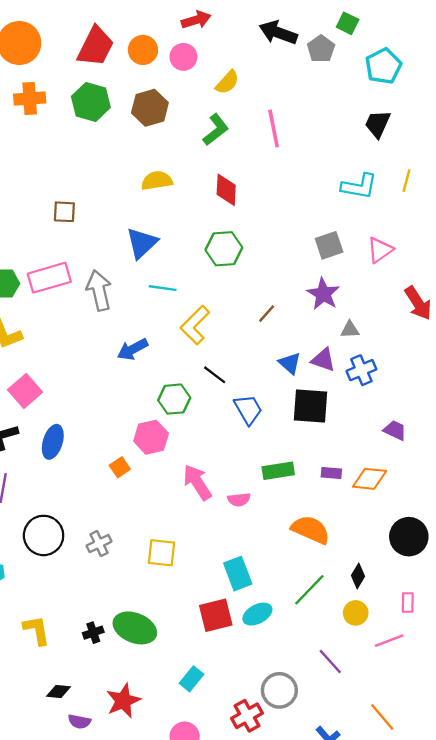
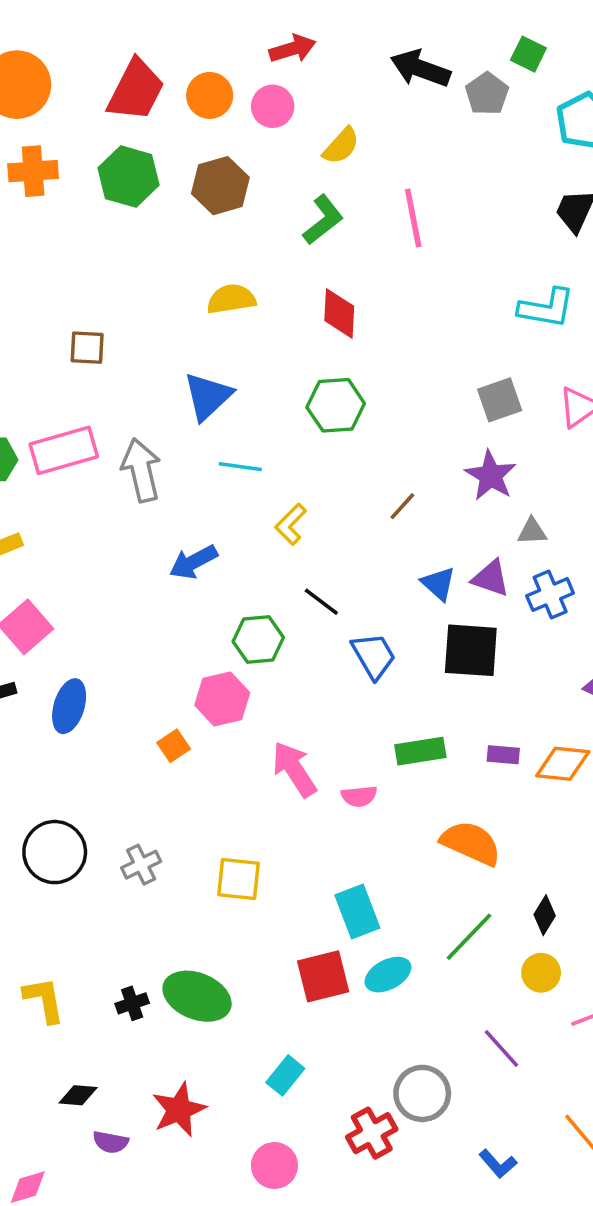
yellow L-shape: (195, 325) -> (291, 524), size x0.7

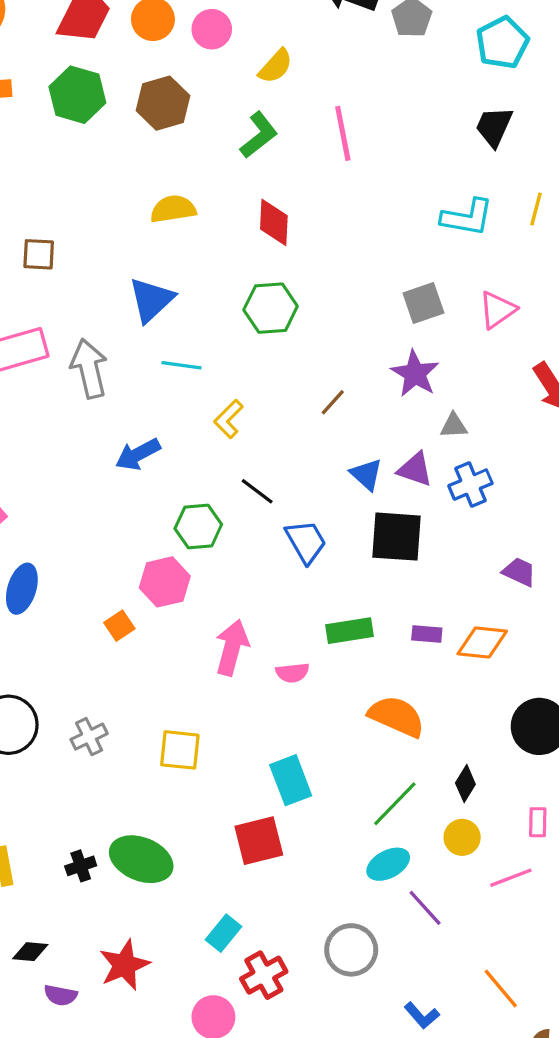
pink arrow: (294, 769) -> (232, 647), turned 48
cyan ellipse: (388, 975) -> (388, 864), moved
red cross: (372, 1133) -> (264, 975), moved

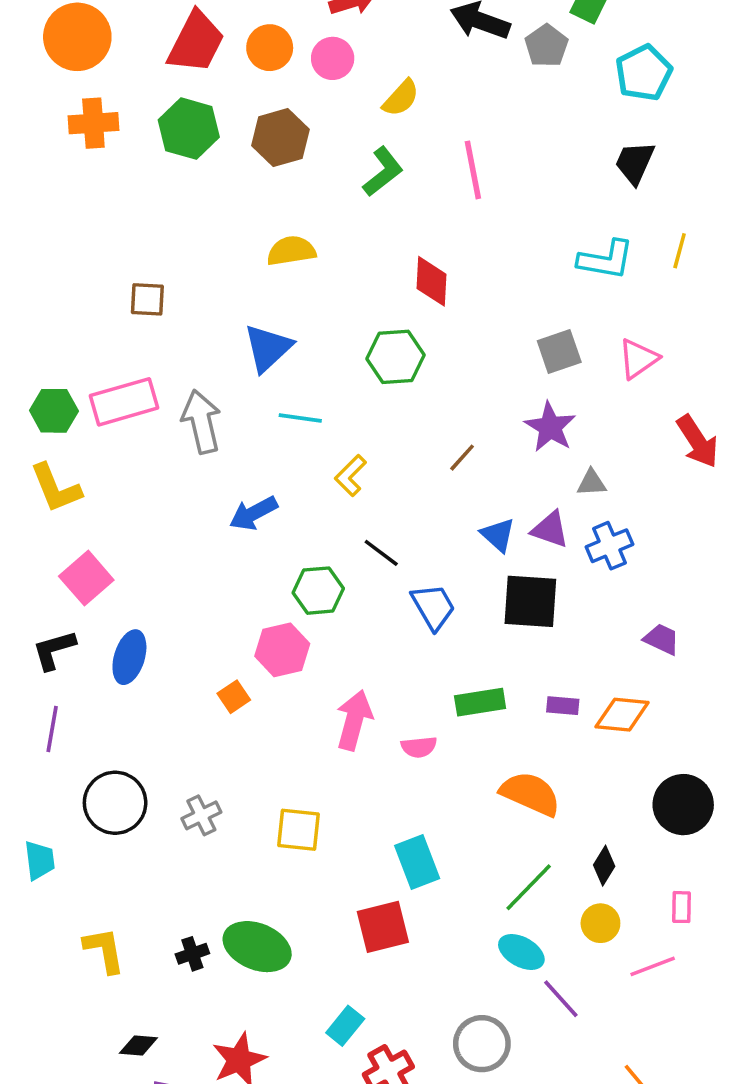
red diamond: (274, 222) -> (431, 281), moved
cyan ellipse: (388, 864) -> (521, 952), turned 57

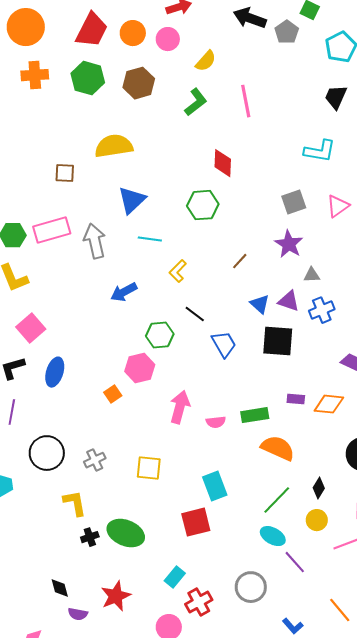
yellow semicircle: (291, 251) -> (114, 146), moved, size x1.4
green rectangle: (480, 702) -> (255, 415), moved
yellow L-shape: (104, 950) -> (75, 503), moved
black diamond: (138, 1045) -> (60, 588), turned 70

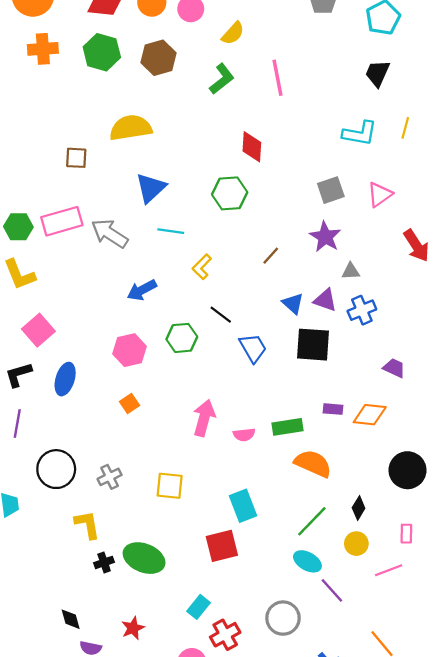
gray arrow: (95, 241) -> (110, 233), turned -44
pink hexagon: (140, 368) -> (130, 350), moved
red star: (116, 596) -> (133, 628), size x0.7

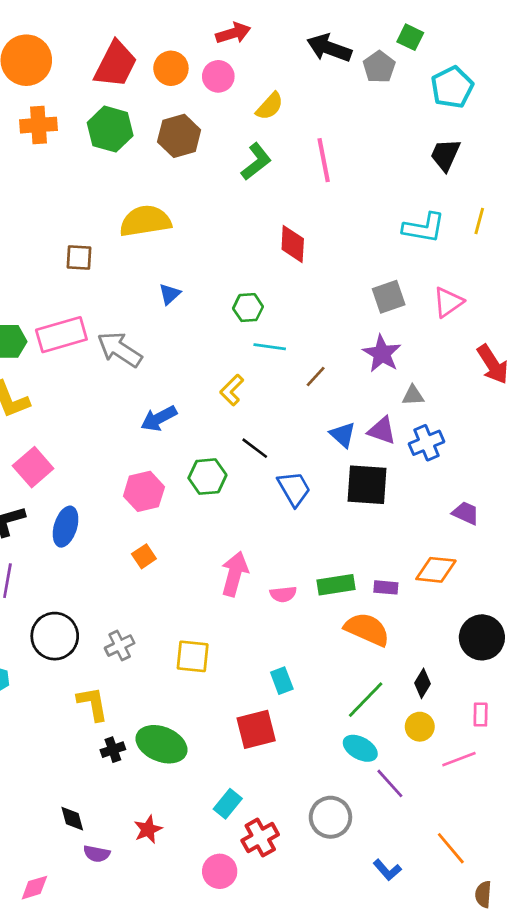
blue triangle: (151, 188) -> (170, 294), size x0.6
green hexagon: (230, 193) -> (248, 308), moved, size x0.7
cyan line: (171, 231) -> (270, 347), moved
purple rectangle: (333, 409) -> (386, 587), moved
cyan rectangle: (243, 506) -> (282, 681), size x0.7

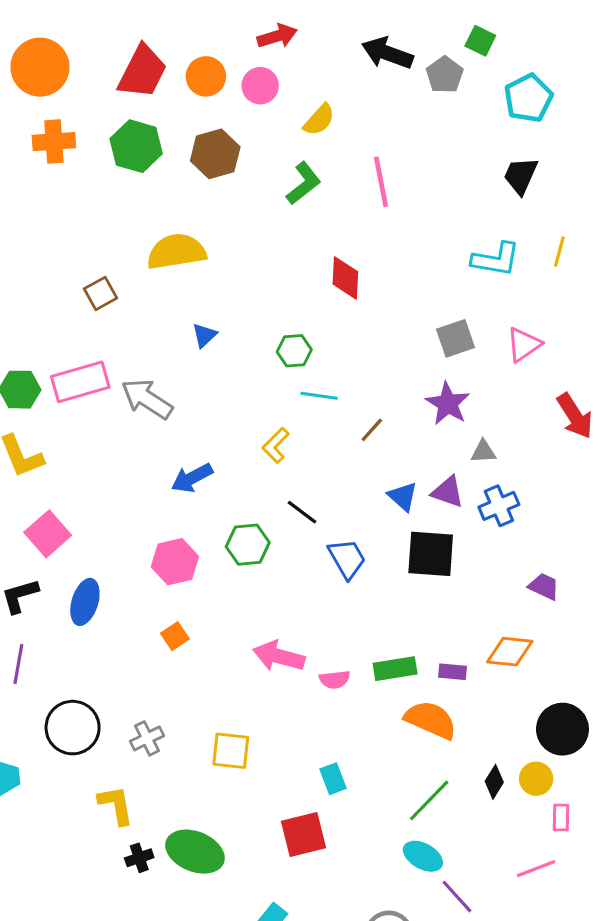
brown square: (79, 258) -> (100, 293), turned -32
pink arrow: (235, 574) -> (279, 656), turned -90
yellow circle: (420, 727) -> (536, 779), moved

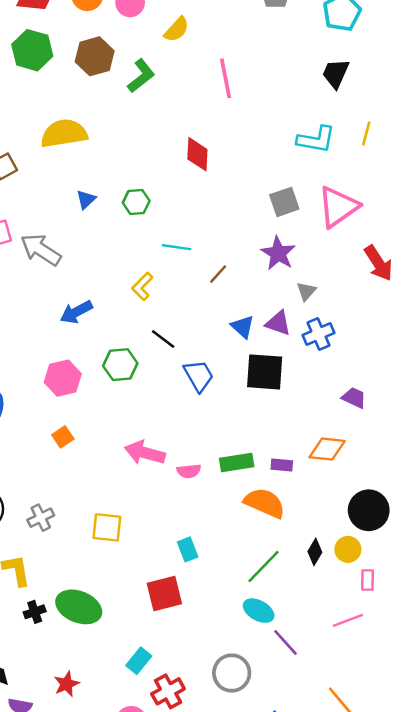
green L-shape: (304, 183) -> (141, 76), moved
pink triangle: (524, 345) -> (338, 207), size x1.5
green hexagon: (294, 351) -> (136, 202), moved
gray triangle: (483, 452) -> (306, 291), turned -45

